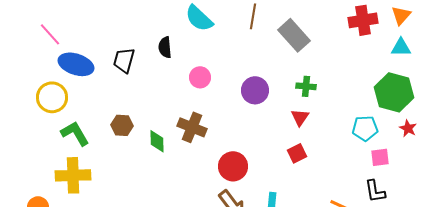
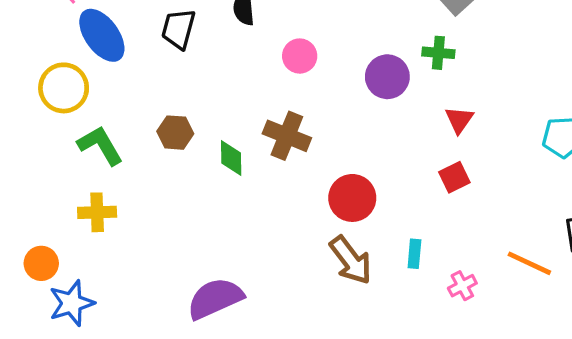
blue ellipse: (76, 64) -> (102, 35), turned 36
green cross: (306, 86) -> (438, 53), moved
yellow cross: (73, 175) -> (97, 212), size x0.7

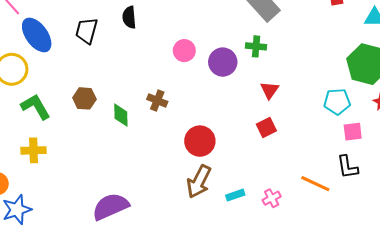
pink circle: (300, 56) -> (184, 51), moved
brown cross: (287, 136) -> (157, 100), size x0.7
cyan rectangle: (414, 254) -> (235, 195), moved, turned 66
brown arrow: (351, 260) -> (199, 182), turned 64

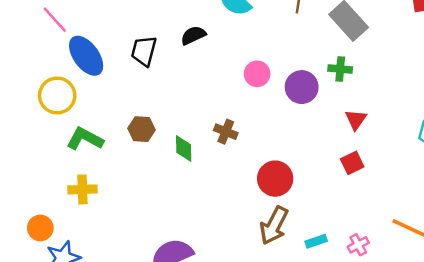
black semicircle: (129, 17) -> (193, 35), turned 70
green L-shape: (36, 107) -> (85, 139), turned -32

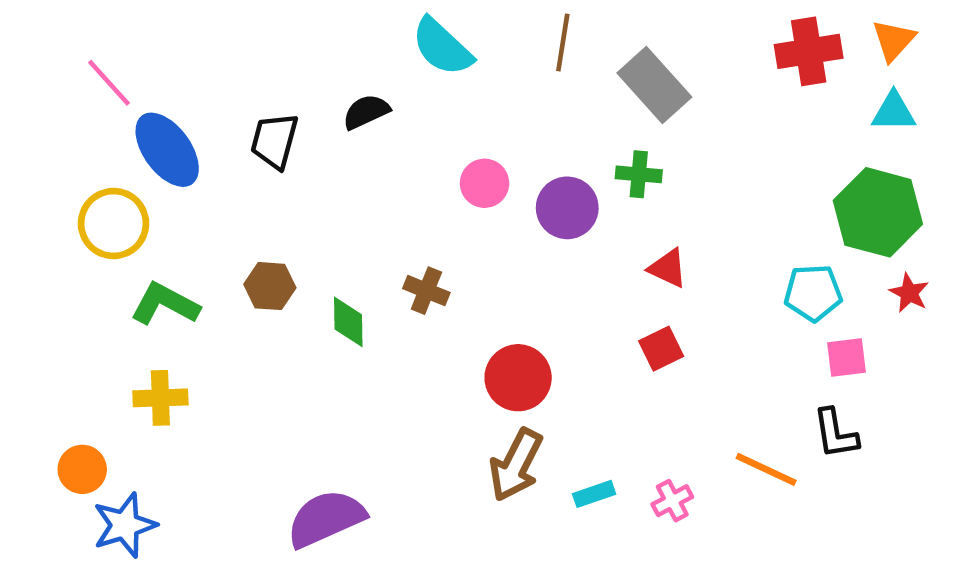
red triangle: (356, 120) -> (668, 268), turned -40

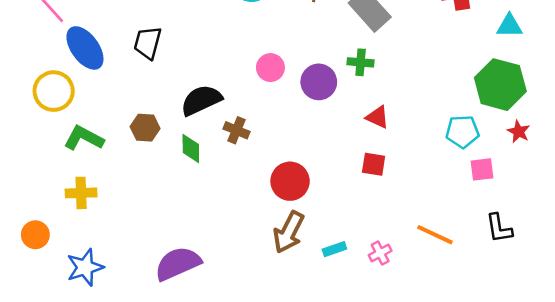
black semicircle: (366, 112) -> (201, 100), moved, size x1.5
red square: (661, 349) -> (374, 164), turned 35
black L-shape: (835, 434) -> (499, 228), moved
blue star: (125, 525) -> (85, 267), moved

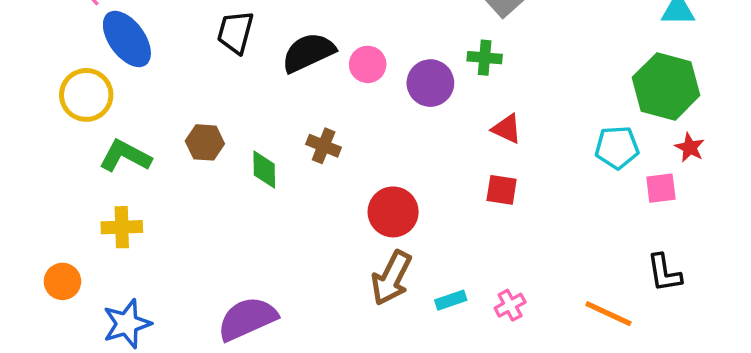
black trapezoid: (148, 43) -> (235, 32), moved
black semicircle: (201, 100) -> (308, 53), moved
pink square: (482, 169) -> (661, 188), moved
orange line: (435, 235) -> (608, 314), moved

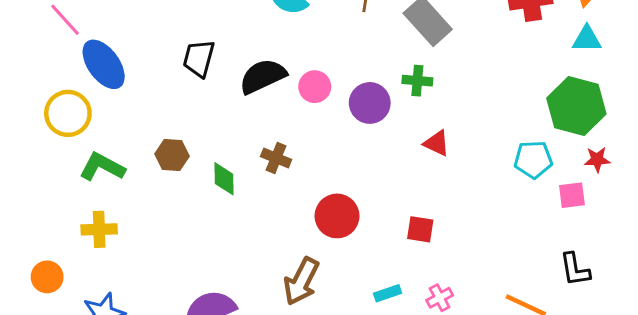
red star: (690, 147) -> (597, 159), turned -30
red square: (502, 190) -> (420, 229), moved
brown arrow: (391, 278) -> (301, 281), moved

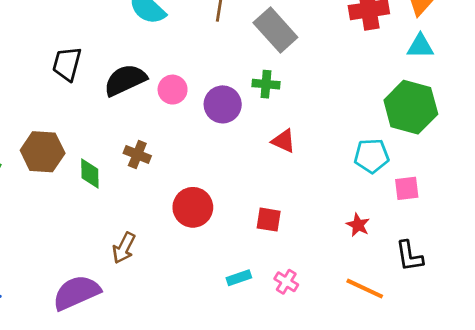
brown hexagon: (172, 155) -> (43, 152), size x1.4
red star: (597, 159) -> (358, 225), moved, turned 30
brown arrow: (301, 281) -> (124, 248), moved, size x0.7
pink cross: (440, 298) -> (286, 282), turned -30

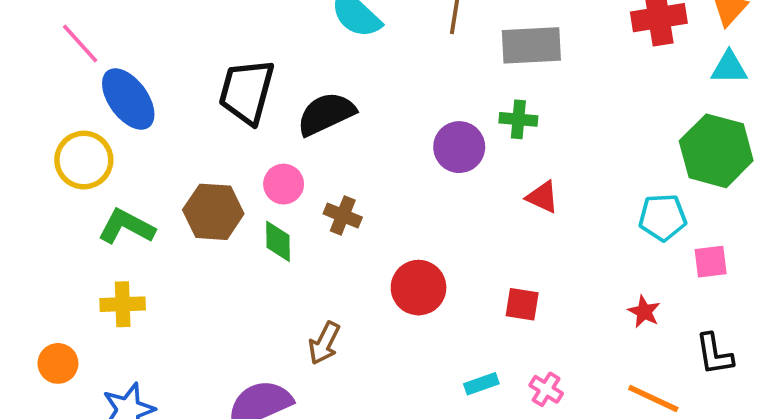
gray rectangle: (275, 30) -> (531, 45), turned -51
black trapezoid: (67, 64) -> (247, 92), size x1.4
pink circle: (173, 90) -> (284, 184), moved

